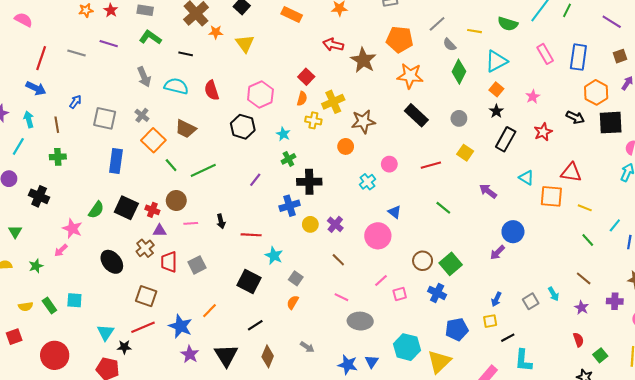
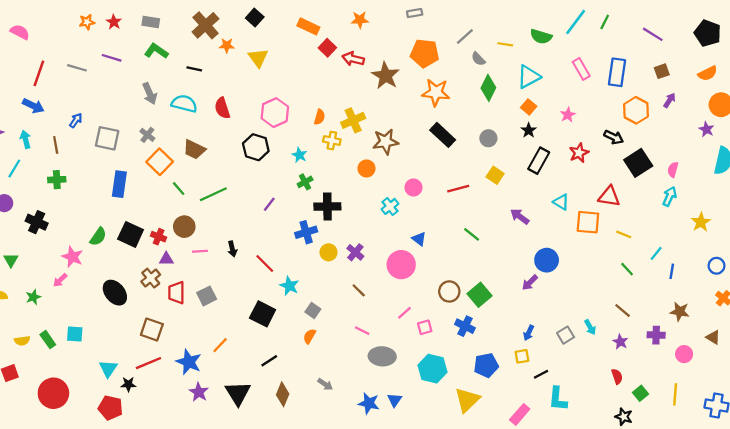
red square: (306, 77) -> (327, 48), moved
black square: (611, 123) -> (638, 163), moved, turned -30
red line: (251, 235) -> (265, 264), turned 42
cyan hexagon: (407, 347) -> (432, 369), moved

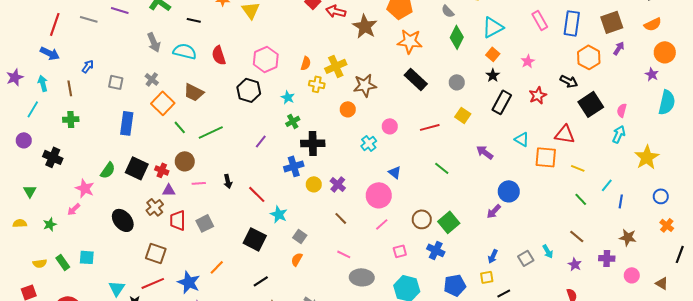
brown square: (662, 71) -> (612, 22), size x1.6
gray square: (107, 138) -> (116, 82), size x0.7
yellow star: (701, 222) -> (647, 157), size x1.4
pink line: (405, 313) -> (382, 224), moved
brown triangle: (713, 337) -> (662, 283), moved

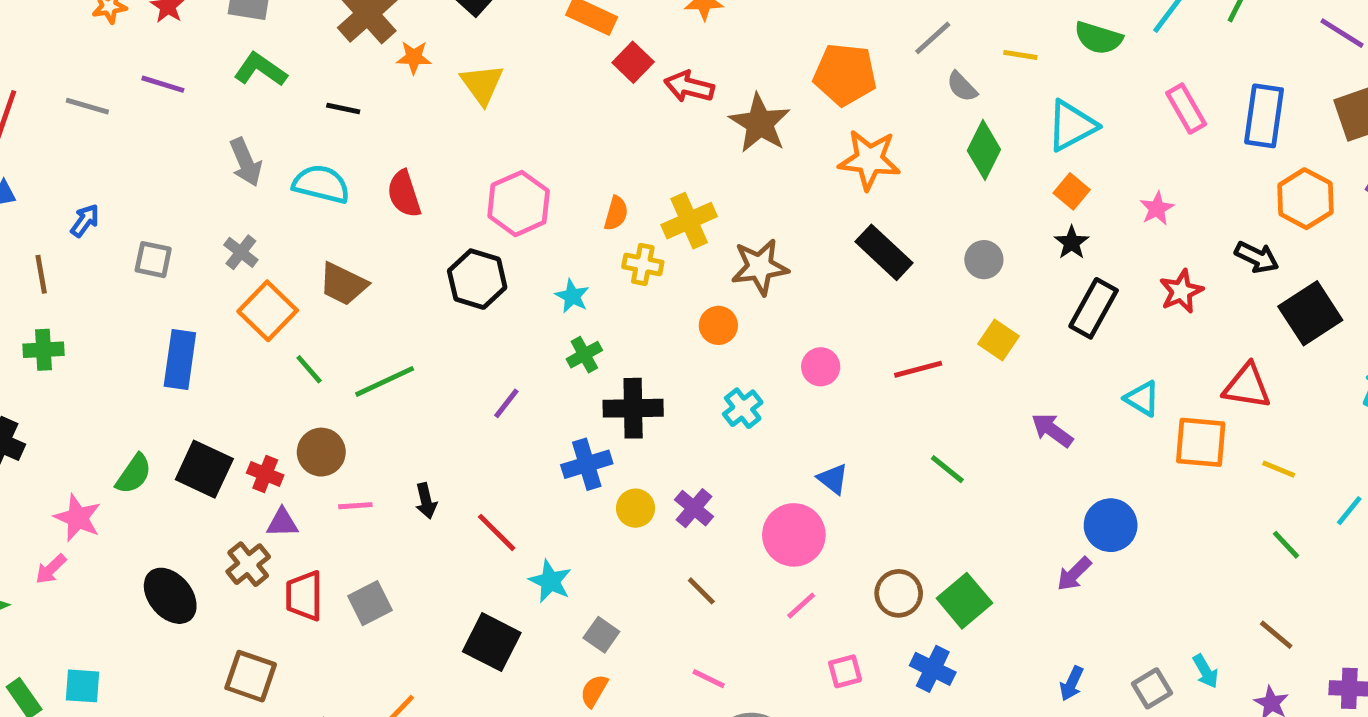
cyan cross: (369, 143) -> (743, 408), moved

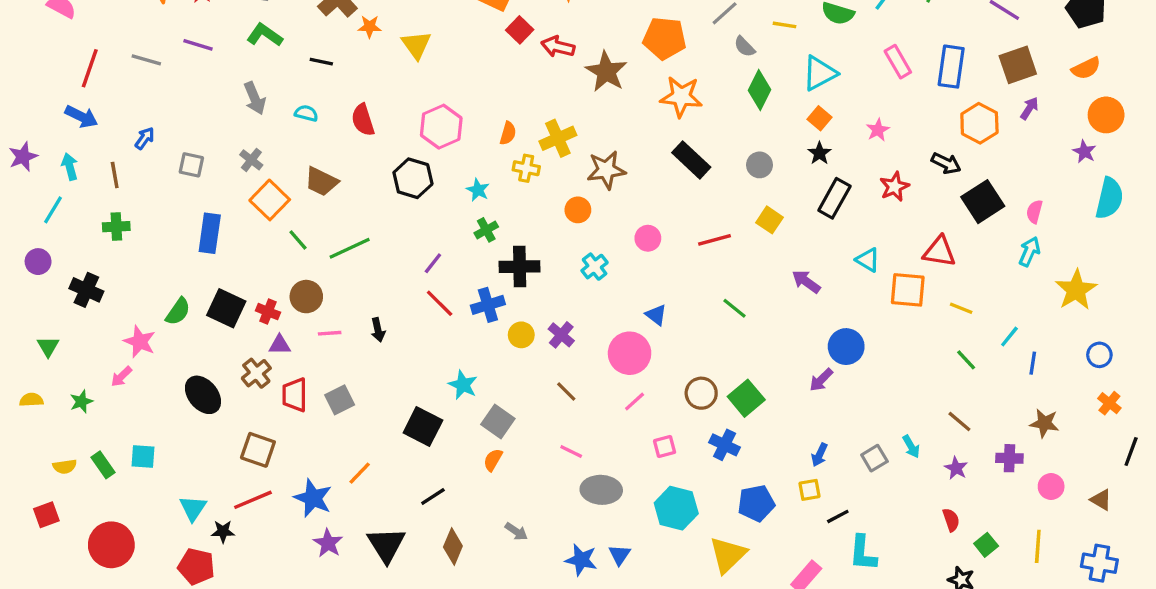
cyan semicircle: (321, 184) -> (306, 113), size x0.6
red line: (497, 532) -> (440, 303), moved
gray square: (601, 635) -> (498, 422), size x1.4

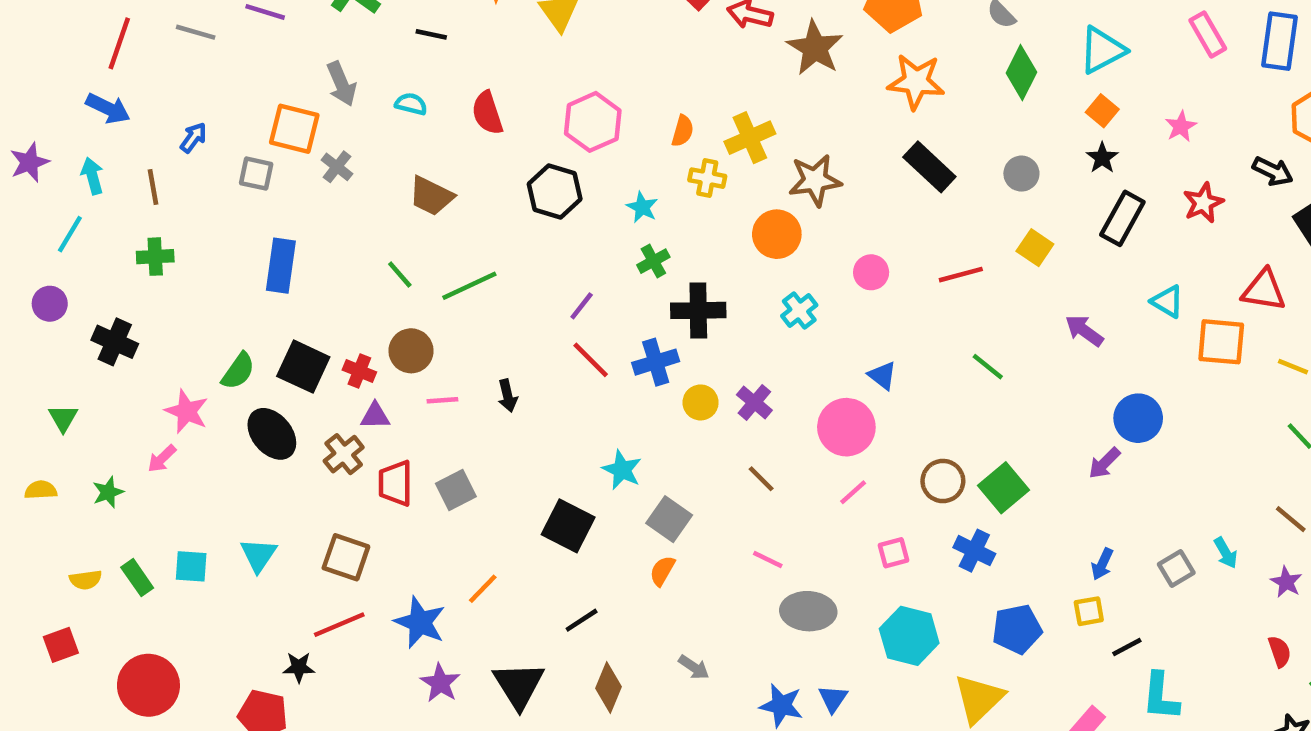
orange square: (270, 200) -> (294, 129), moved, turned -30
orange circle: (578, 210) -> (777, 234), size x1.4
black ellipse: (203, 395) -> (272, 434), moved
cyan triangle: (193, 508) -> (258, 555), moved

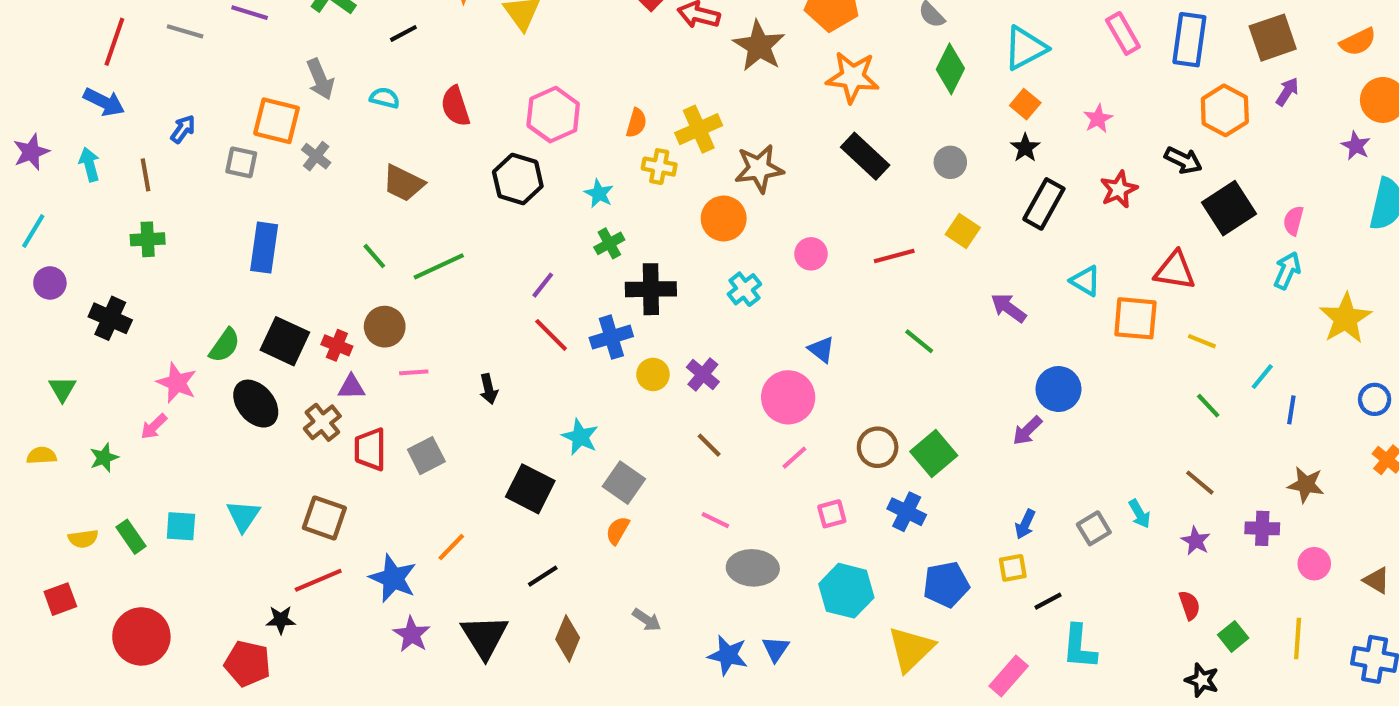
black line: (431, 34) -> (403, 33), turned -40
cyan line: (70, 234) -> (33, 231), moved
black arrow: (508, 396) -> (489, 389), moved

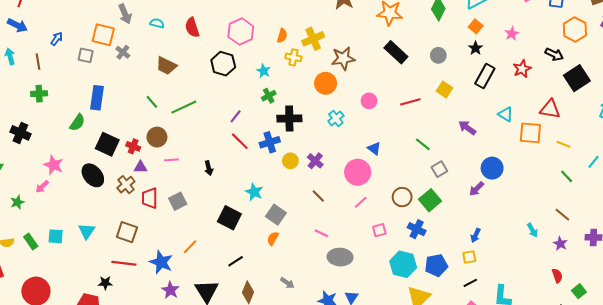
green semicircle: (225, 345) -> (77, 123), moved
gray square: (1094, 528) -> (439, 169), moved
red line: (318, 580) -> (124, 263), turned 30
cyan hexagon: (846, 591) -> (403, 264), moved
black line: (1048, 601) -> (470, 283), moved

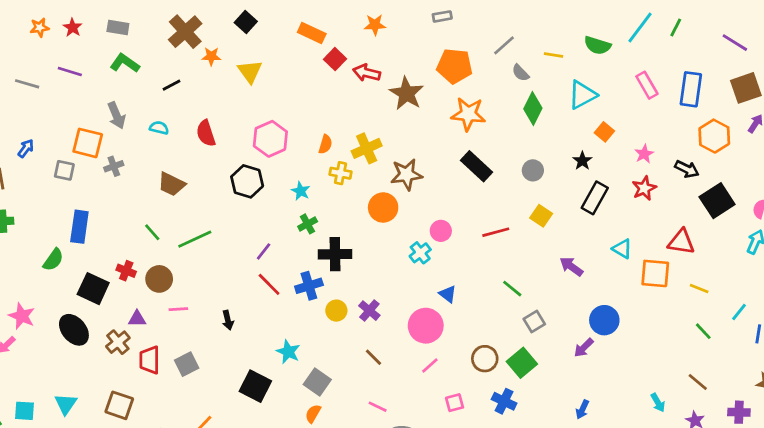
orange square: (476, 26) -> (604, 132), moved
pink star: (512, 34) -> (644, 154), moved
gray cross: (123, 52) -> (114, 166), turned 32
cyan cross: (336, 118) -> (420, 253), moved
red cross: (133, 146) -> (126, 271), moved

